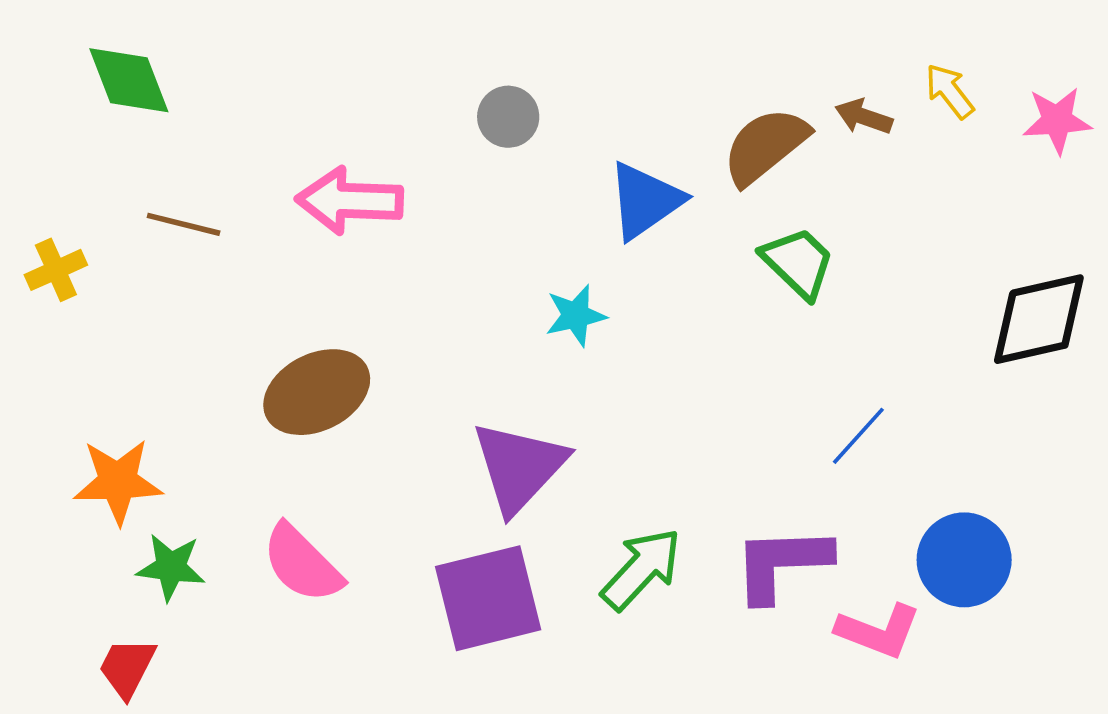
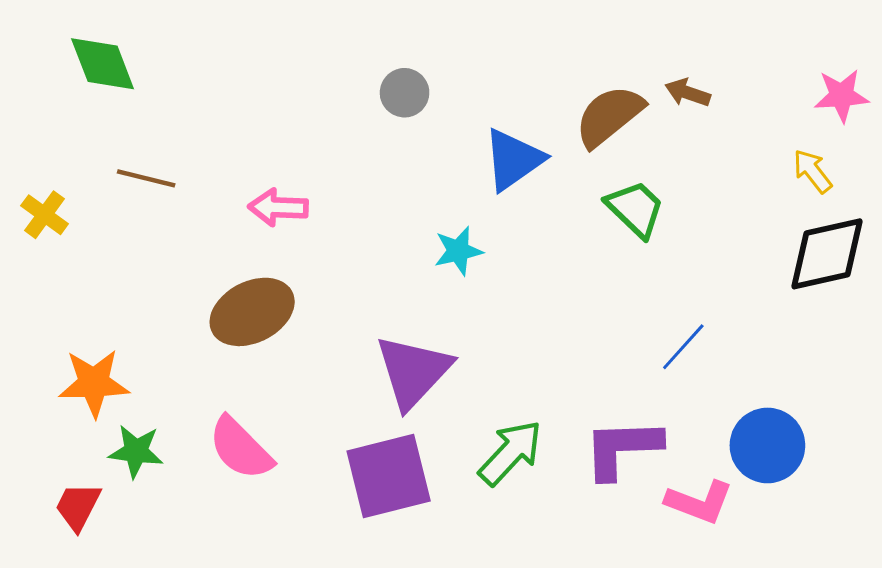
yellow arrow: (950, 91) -> (812, 171), moved
pink arrow: (350, 201) -> (278, 207), moved, size x0.7
yellow cross: (56, 270) -> (45, 215), turned -30
red trapezoid: (127, 667) -> (78, 506), moved

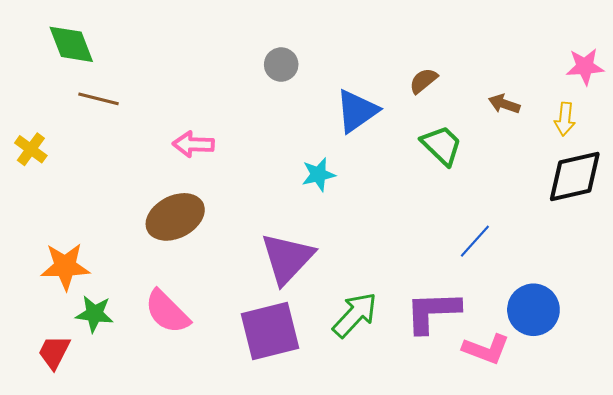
brown arrow: (688, 93) -> (504, 104), moved
brown semicircle: (609, 116) -> (423, 81), size x0.6
yellow arrow: (812, 171) -> (565, 119), turned -136
brown line: (146, 178) -> (98, 99), moved

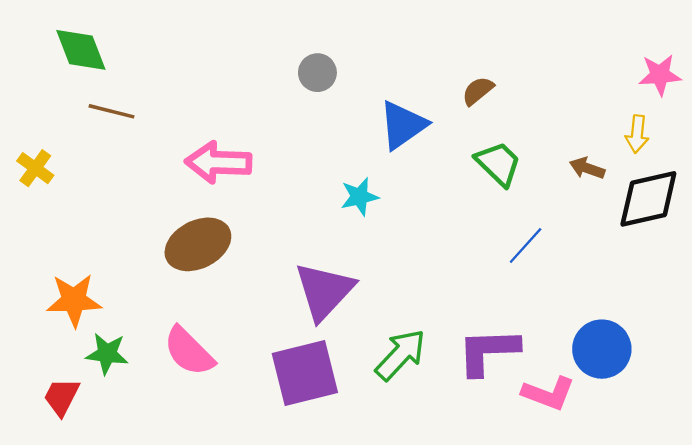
brown arrow: (504, 104) -> (587, 168), moved
pink arrow: (193, 144) -> (218, 162), size x1.4
blue line: (475, 241) -> (526, 246), moved

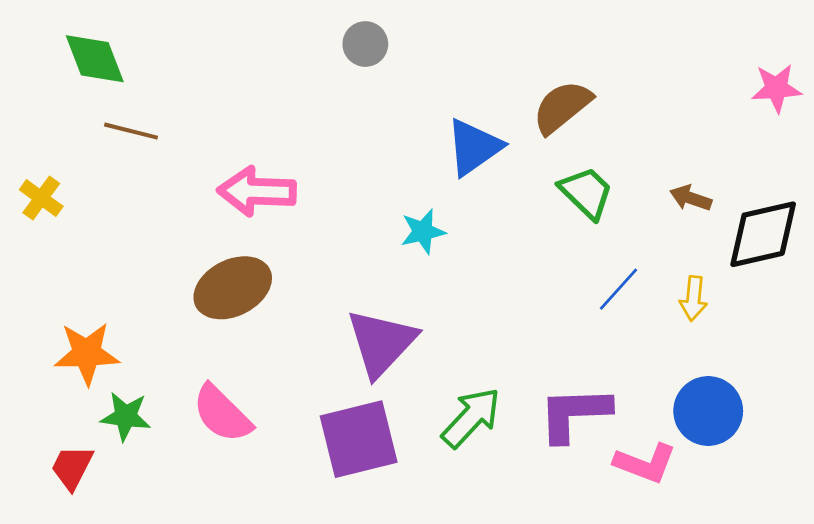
gray circle: (317, 73) -> (365, 44), moved
brown semicircle: (478, 91) -> (562, 107), size x1.6
yellow arrow: (637, 134) -> (693, 298), moved

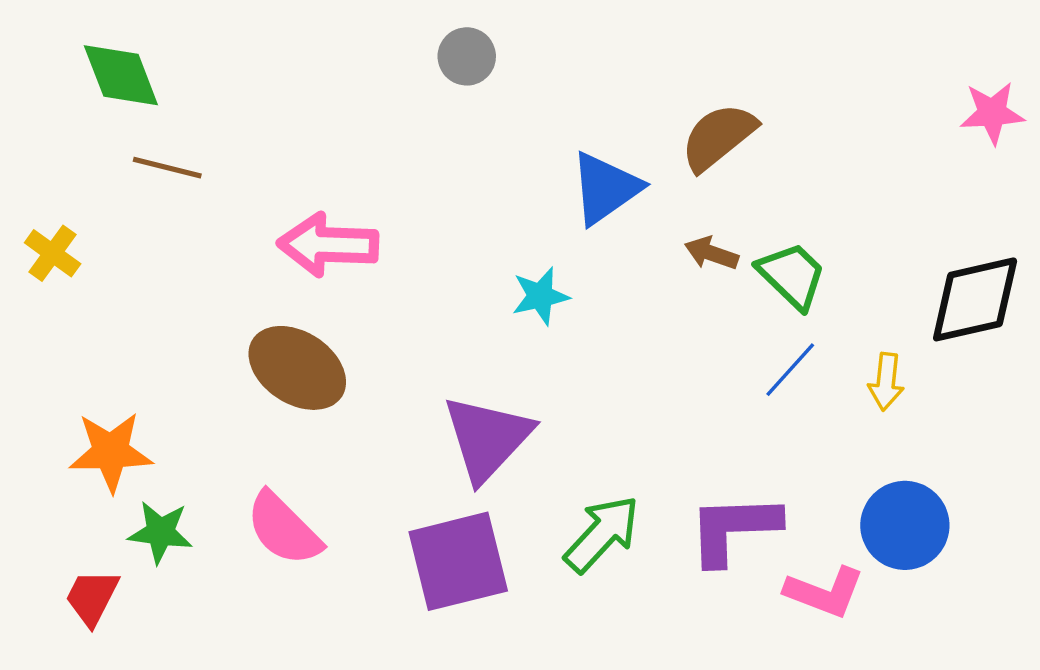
green trapezoid: (586, 193) -> (792, 276), moved
brown arrow: (691, 198) -> (711, 253), moved
brown ellipse: (233, 288) -> (297, 368), turned 60

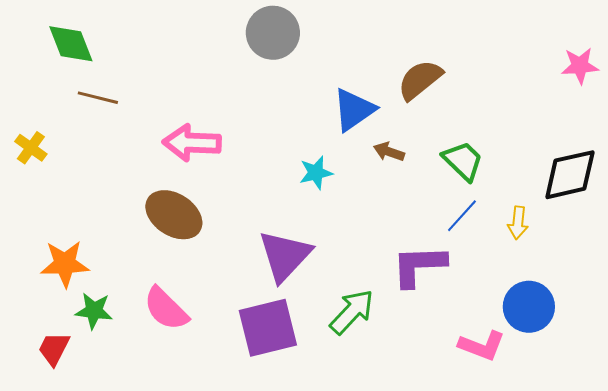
gray circle: (467, 56) -> (273, 33), size x1.6
brown arrow: (711, 253) -> (389, 152), moved
purple L-shape: (734, 529) -> (419, 266), moved

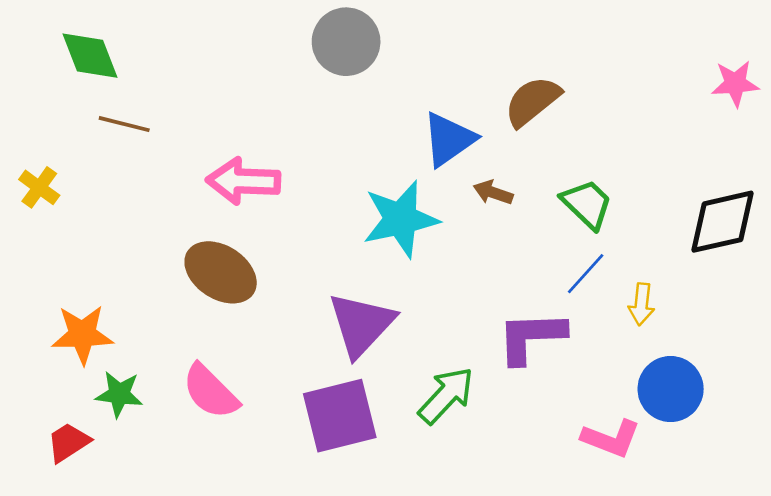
cyan star: (316, 173) -> (401, 219), size x1.8
yellow arrow: (518, 223) -> (641, 304), moved
red trapezoid: (54, 349) -> (68, 442), turned 30

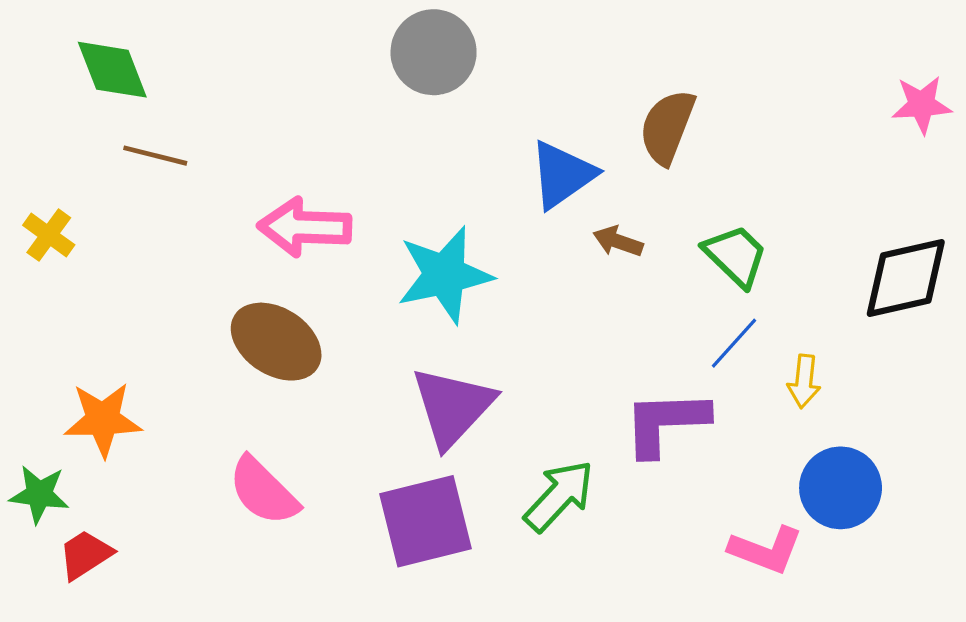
brown semicircle: (532, 101) -> (667, 127), turned -30
cyan star: (401, 219) -> (445, 275), moved
green star: (119, 394) -> (39, 494), moved

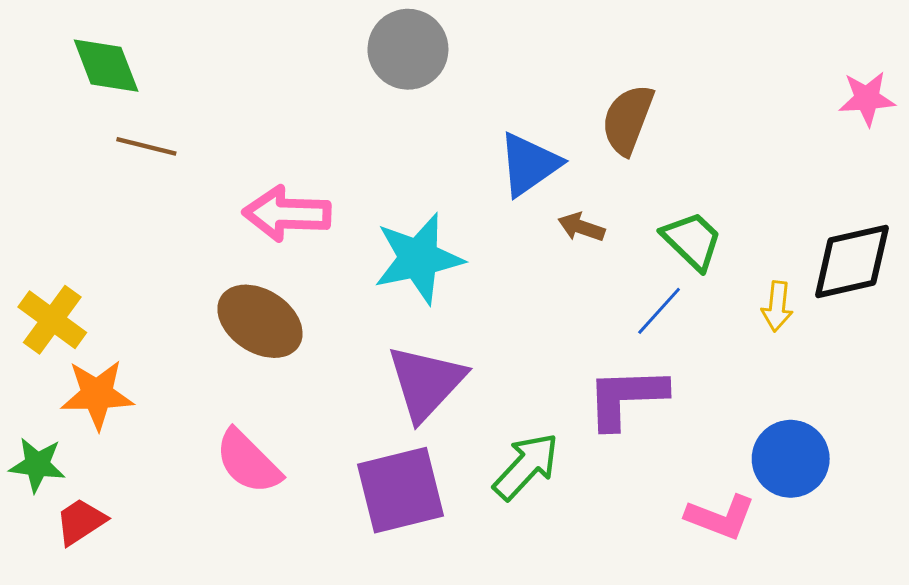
yellow cross: (49, 235) -> (52, 320), moved, size x1.4
blue line: (734, 343) -> (659, 311), moved
yellow arrow: (804, 381) -> (777, 306), moved

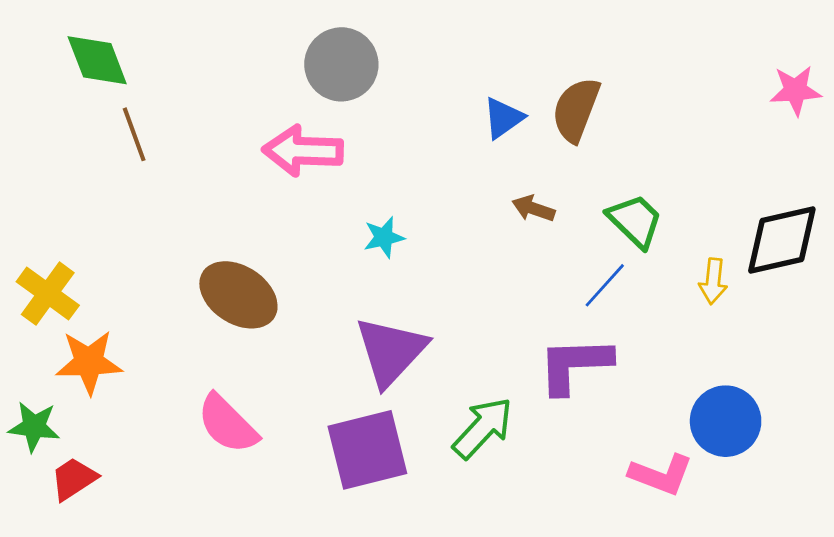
gray circle: (408, 49) -> (341, 64), moved
brown line: (146, 146) -> (134, 134), turned 56
blue triangle: (529, 164) -> (503, 118), moved, size x0.7
pink arrow: (287, 214) -> (303, 151), moved
cyan star: (418, 258) -> (384, 237), size x0.5

